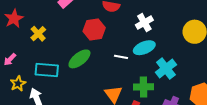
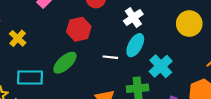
cyan ellipse: (144, 48) -> (135, 45), turned -35

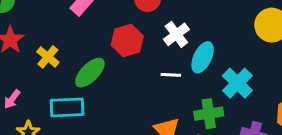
white cross: (133, 17) -> (176, 34), moved
green ellipse: (65, 63) -> (90, 73), moved

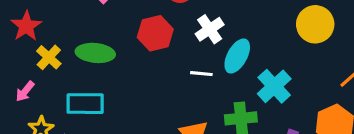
yellow cross: (48, 57) -> (49, 57), moved
green ellipse: (90, 73) -> (95, 53), moved, turned 48

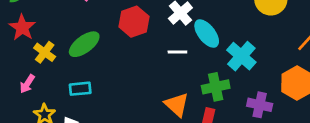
green ellipse: (95, 53) -> (84, 44), turned -36
cyan ellipse: (237, 56) -> (207, 34), turned -60
cyan rectangle: (85, 104) -> (80, 89), size x0.7

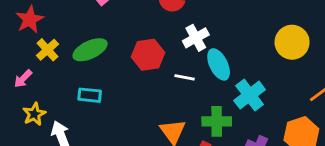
red hexagon: (134, 22) -> (148, 55), moved
cyan rectangle: (80, 89) -> (90, 95), moved

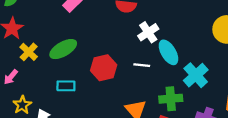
red hexagon: (148, 55) -> (104, 68), moved

